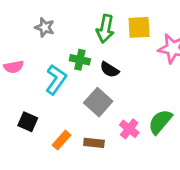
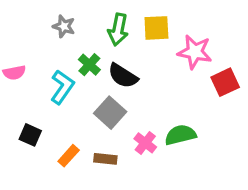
gray star: (45, 27) -> (64, 26), moved
green cross: (80, 60) -> (89, 65), turned 30
black semicircle: (109, 70) -> (123, 76), size x1.4
green semicircle: (160, 122) -> (180, 135), turned 36

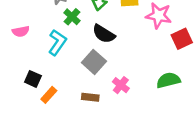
green cross: (89, 65) -> (72, 17), moved
green semicircle: (180, 135) -> (168, 80), moved
orange rectangle: (69, 156) -> (49, 95), moved

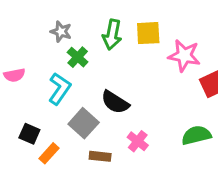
black semicircle: (104, 34) -> (115, 102), moved
gray square: (94, 62) -> (84, 123), moved

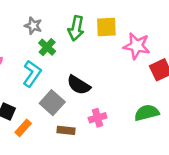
pink cross: (138, 141) -> (98, 118), turned 36

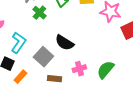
cyan L-shape: (32, 74) -> (18, 43), moved
green semicircle: (147, 113) -> (105, 70), moved, turned -36

